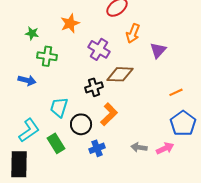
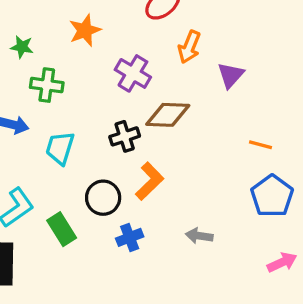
orange line: (176, 92) -> (260, 145), turned 40
cyan trapezoid: (59, 107) -> (60, 148), moved
pink arrow: (165, 148) -> (282, 262), moved

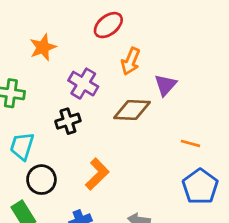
brown diamond: (168, 115) -> (132, 110), moved
black cross: (125, 136) -> (68, 121), moved
black circle: (103, 198) -> (41, 180), moved

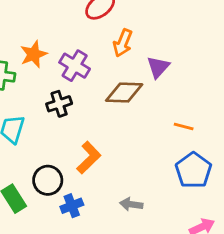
orange star: (43, 47) -> (34, 54), moved
black circle: (41, 180) -> (48, 180), moved

